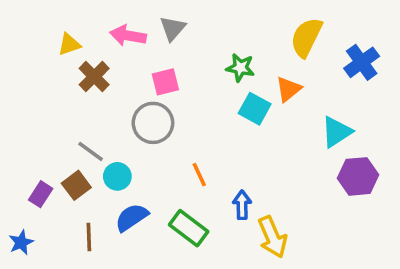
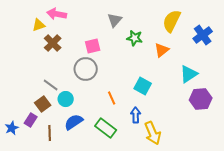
gray triangle: (173, 28) -> (115, 20), moved
pink arrow: (128, 36) -> (57, 14), moved
cyan square: (255, 109) -> (143, 86), moved
purple rectangle: (41, 194) -> (31, 120), moved
blue star: (21, 242) -> (12, 128), moved

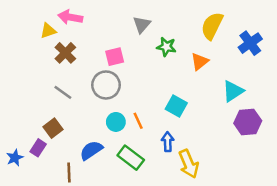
gray line: (51, 85) -> (63, 92), moved
cyan circle: (66, 99) -> (116, 122), moved
brown line: (50, 133) -> (69, 172), moved

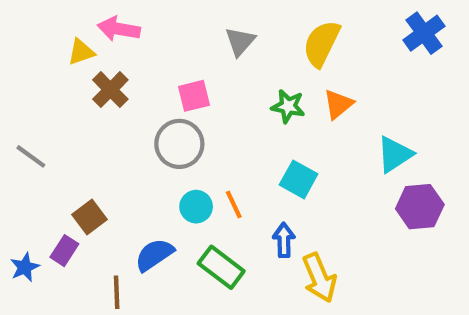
yellow semicircle: (212, 26) -> (322, 44), moved
blue cross: (250, 43) -> (424, 33), moved
green star: (166, 47) -> (288, 106), moved
gray line: (63, 92) -> (31, 156), moved

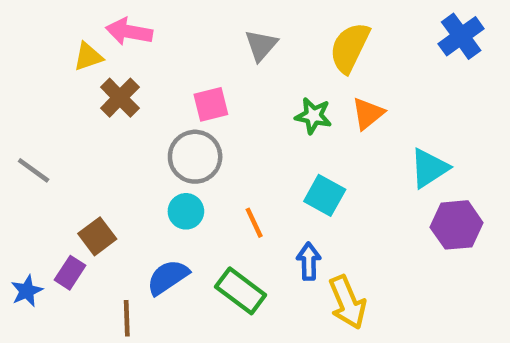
cyan circle: (196, 207) -> (186, 211), moved

